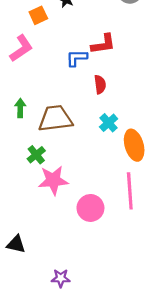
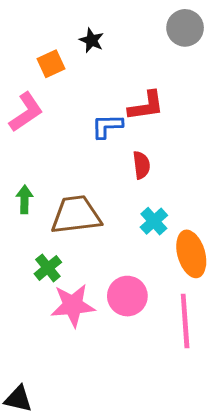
pink circle: (90, 208) -> (127, 296), moved

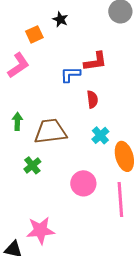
pink star: (73, 305) -> (40, 230), moved

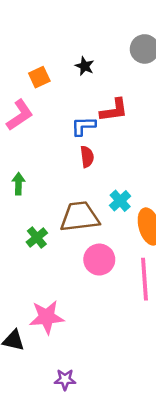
black star: (60, 19) -> (85, 66), moved
red semicircle: (92, 99) -> (87, 157), moved
brown trapezoid: (50, 131) -> (80, 217), moved

